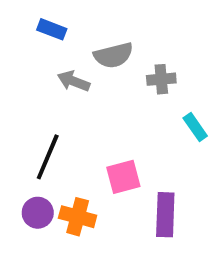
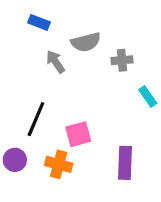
gray arrow: (74, 81) -> (56, 62), turned 35
pink square: (123, 177) -> (78, 134), moved
purple circle: (38, 213) -> (15, 160), moved

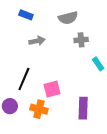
gray semicircle: (86, 42) -> (68, 18), moved
gray arrow: (56, 62) -> (37, 41), turned 112

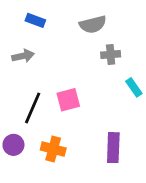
gray arrow: (37, 41) -> (23, 56), moved
pink square: (52, 89) -> (68, 100), moved

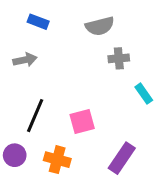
pink square: (68, 100) -> (82, 121), moved
purple rectangle: (113, 148) -> (122, 158), turned 32

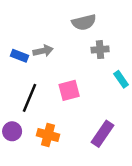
blue rectangle: (38, 22) -> (20, 56), moved
gray arrow: (25, 60) -> (43, 51), moved
pink square: (82, 121) -> (69, 90), moved

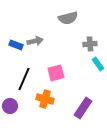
gray cross: (100, 50) -> (90, 44), moved
orange cross: (48, 135) -> (45, 99), moved

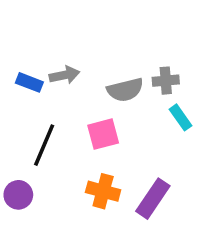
gray semicircle: (68, 18) -> (125, 90), moved
orange cross: (45, 99) -> (103, 191), moved

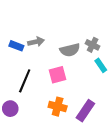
gray cross: (166, 81) -> (93, 45), turned 32

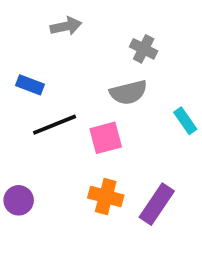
gray arrow: (36, 42) -> (66, 26), moved
gray cross: (93, 45) -> (144, 49), moved
black line: (25, 81) -> (55, 125), moved, turned 45

